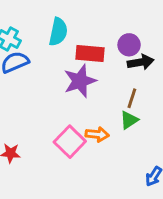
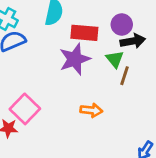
green triangle: (129, 120) -> (115, 59), moved, turned -36
pink square: (70, 142) -> (25, 109), moved

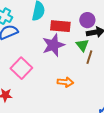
pink square: (25, 109) -> (21, 68), moved

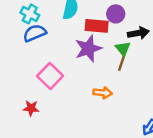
purple circle: (87, 20) -> (116, 14), moved
brown line: (89, 57) -> (122, 63), moved

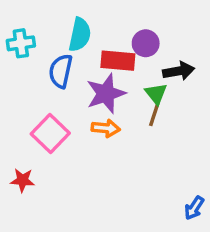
cyan cross: (30, 14) -> (21, 43), turned -36
blue semicircle: (35, 33) -> (61, 71), moved, turned -55
orange arrow: (103, 93) -> (106, 128), moved

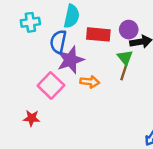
purple circle: (146, 43) -> (129, 30), moved
purple star: (106, 94) -> (70, 60), moved

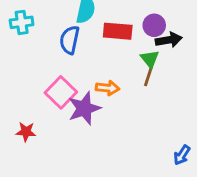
cyan cross: (30, 22) -> (22, 22), moved
purple star: (70, 60) -> (84, 108), moved
red star: (32, 118) -> (26, 132), moved

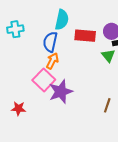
brown line: (148, 76) -> (107, 105), moved
orange arrow: (108, 88) -> (52, 61), moved, turned -70

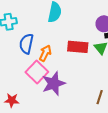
red rectangle: (85, 36) -> (78, 47), moved
blue semicircle: (50, 42) -> (26, 44), moved

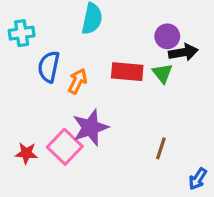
pink square: (37, 72) -> (65, 147), moved

